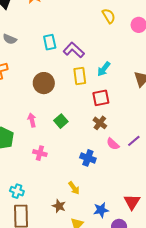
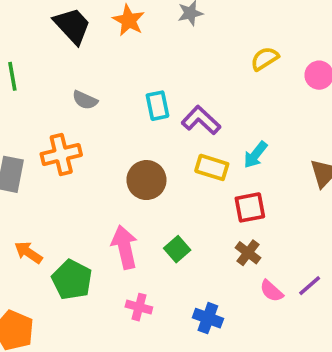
yellow semicircle: (109, 16) -> (265, 59), turned -91
yellow rectangle: (80, 76) -> (212, 167), turned -66
pink arrow: (32, 120) -> (125, 247), size x1.6
blue cross: (88, 158) -> (208, 318), moved

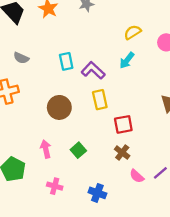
cyan arrow: (255, 155) -> (127, 60), moved
yellow rectangle: (212, 167) -> (100, 100), turned 60
pink arrow: (125, 247) -> (46, 149), size x0.7

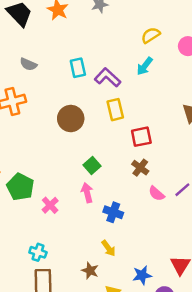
pink arrow: (46, 149) -> (87, 193), moved
pink cross: (55, 186) -> (50, 205), moved, turned 32

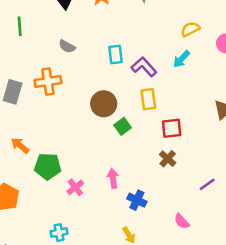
green square: (92, 165) -> (123, 126), moved
green pentagon: (20, 187) -> (48, 166), turned -30
pink semicircle: (156, 194) -> (182, 221), moved
cyan cross: (38, 252) -> (59, 233), turned -35

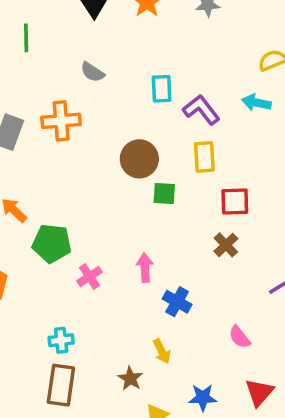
cyan arrow: (181, 59) -> (256, 103), turned 54
green square: (123, 126) -> (164, 194), turned 35

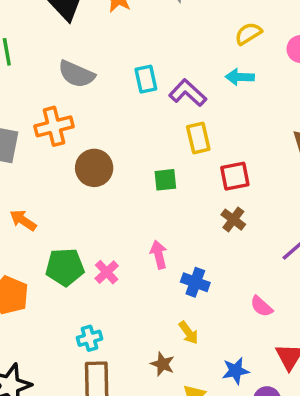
gray semicircle: (92, 72) -> (76, 74), size x1.5
brown circle: (139, 159) -> (94, 168), moved
green pentagon: (52, 243) -> (65, 267), moved

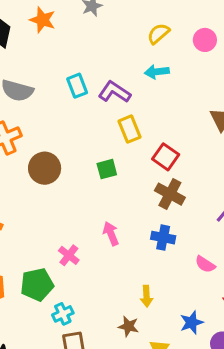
red square: (235, 176) -> (166, 157), turned -35
brown cross: (233, 220) -> (170, 194), size x1.4
green pentagon: (65, 267) -> (37, 285), moved
blue cross: (195, 282) -> (163, 238), moved
yellow arrow: (189, 333) -> (146, 296), turned 42

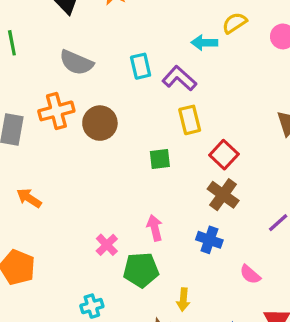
cyan arrow: (157, 72) -> (204, 43), moved
brown circle: (45, 168) -> (100, 123), moved
green pentagon: (37, 285) -> (141, 270), moved

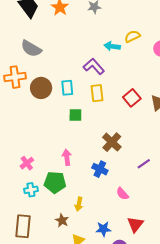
cyan rectangle: (141, 66) -> (67, 88), moved
red square: (224, 155) -> (132, 98), moved
pink cross: (107, 245) -> (27, 163), moved
cyan cross: (92, 306) -> (31, 190), moved

